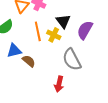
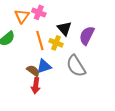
blue triangle: (14, 51) -> (44, 66), moved
red arrow: (59, 84) -> (36, 86), moved

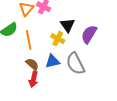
orange line: (40, 40) -> (29, 40), moved
blue triangle: (44, 66) -> (52, 61), moved

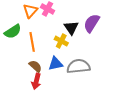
purple semicircle: (89, 34) -> (92, 23), moved
gray semicircle: (75, 64) -> (78, 66), turned 110

